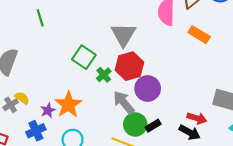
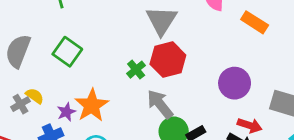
green square: (84, 57) -> (67, 52), moved
purple circle: (148, 88) -> (235, 83), moved

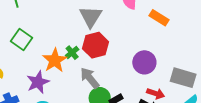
orange star: (92, 105) -> (55, 60), moved
purple star: (66, 112) -> (38, 82), moved, size x1.6

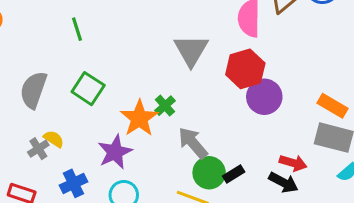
orange rectangle: (159, 18) -> (333, 106), moved
red hexagon: (95, 45) -> (245, 69), moved
purple circle: (144, 62) -> (264, 97), moved

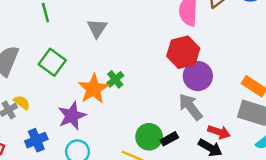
gray triangle: (191, 50) -> (97, 28), moved, size x0.7
gray arrow: (193, 143) -> (190, 107), moved

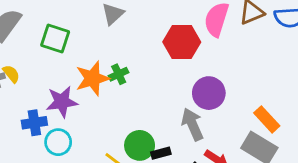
red hexagon: (183, 52) -> (182, 42), moved
green square: (52, 62) -> (55, 38), turned -32
blue cross: (36, 140) -> (34, 123), moved

